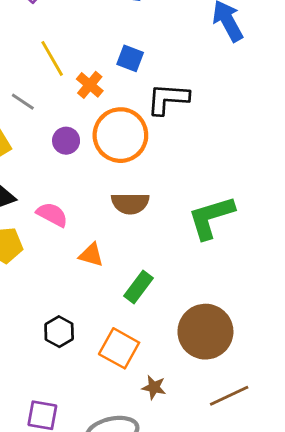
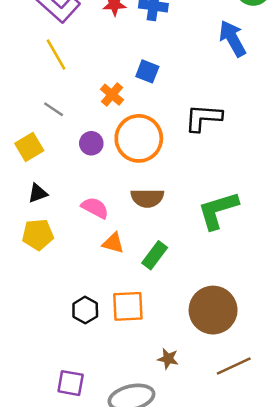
yellow line: (52, 58) -> (56, 54), moved
black L-shape: (168, 99) -> (203, 118), moved
pink semicircle: (52, 215) -> (95, 208), moved
green rectangle: (139, 287) -> (155, 255), moved
orange square: (119, 348) -> (128, 306), moved, turned -32

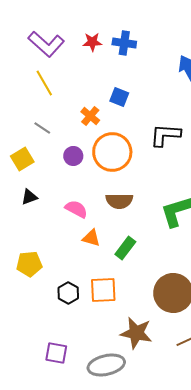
yellow pentagon: (38, 235) -> (29, 264), moved
brown star: (168, 359) -> (136, 333), size x1.8

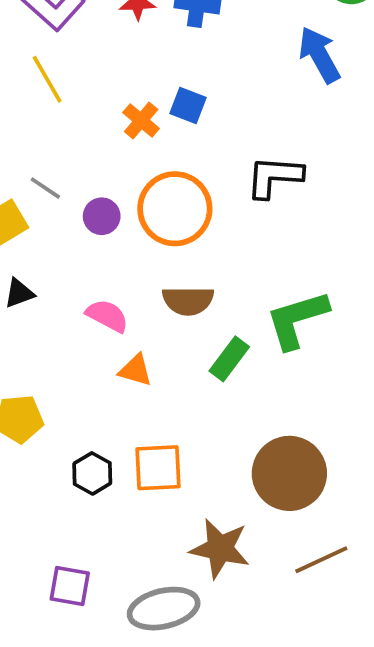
orange cross: (90, 116) -> (141, 121), moved
gray line: (42, 128) -> (45, 188), moved
green rectangle: (125, 248) -> (229, 359), moved

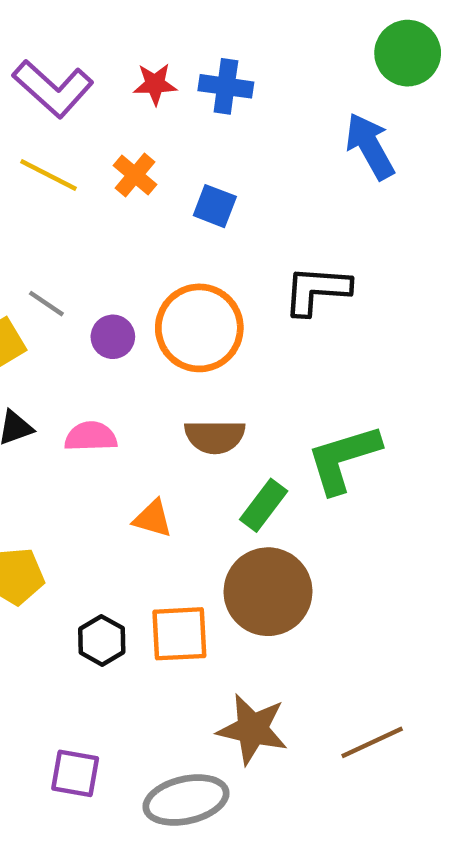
yellow line: (47, 79) -> (49, 175), turned -33
orange cross: (141, 121) -> (135, 175), moved
pink semicircle: (107, 316) -> (91, 437), moved, turned -30
brown circle: (289, 473) -> (268, 592), moved

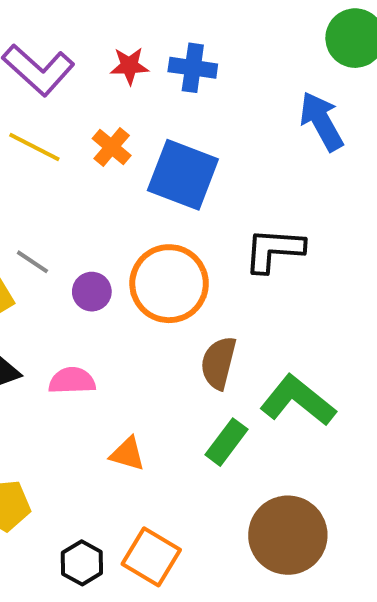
blue square: (215, 206) -> (183, 175), size x1.8
brown semicircle: (215, 437) -> (219, 363), moved, turned 104
green L-shape: (343, 459) -> (298, 400), turned 56
brown circle: (268, 592) -> (288, 535), moved
orange square: (179, 634) -> (151, 557), turned 34

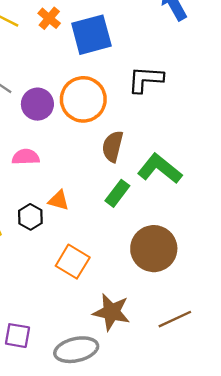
blue square: (183, 175) -> (91, 35), turned -36
purple circle: (92, 292) -> (37, 104), size x1.4
black hexagon: (82, 563) -> (30, 217), moved

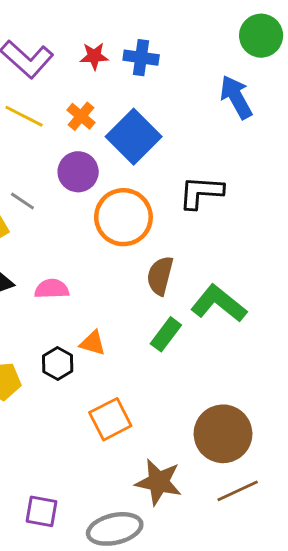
blue square: (91, 35) -> (134, 137), turned -30
purple circle: (37, 104) -> (78, 172), moved
brown circle: (154, 249) -> (223, 434), moved
orange square: (73, 262) -> (110, 419), turned 32

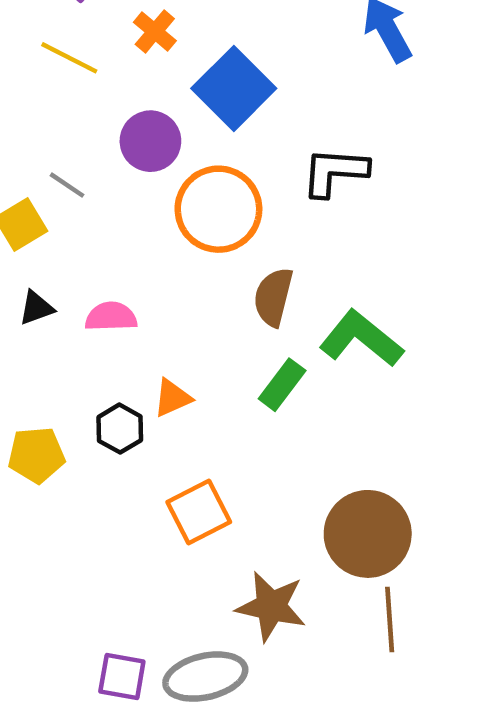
orange cross: (81, 116) -> (155, 31), moved
orange triangle: (93, 343) -> (172, 398), turned -40
brown line: (238, 491) -> (390, 620), turned -69
purple square: (41, 511) -> (122, 677), moved

